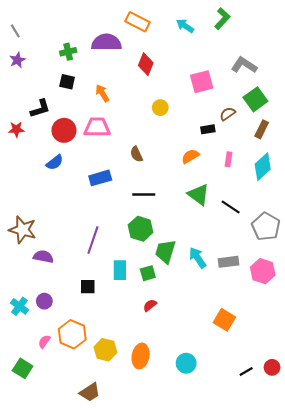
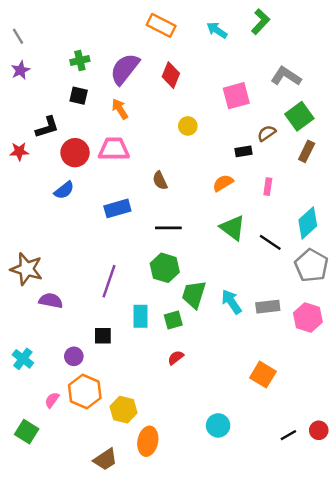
purple semicircle: (106, 42) -> (125, 69), moved, turned -52
cyan diamond: (263, 167) -> (308, 223), moved
purple circle: (44, 301) -> (74, 356), moved
orange ellipse: (141, 356) -> (148, 441), moved

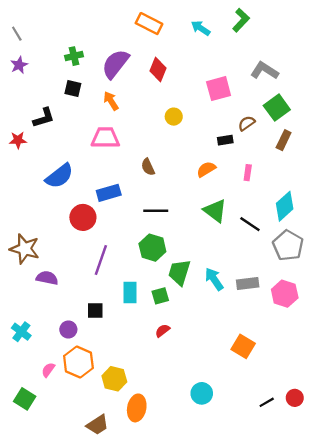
red circle: (75, 153) -> (83, 217), moved
blue semicircle: (64, 190) -> (59, 176), size x1.5

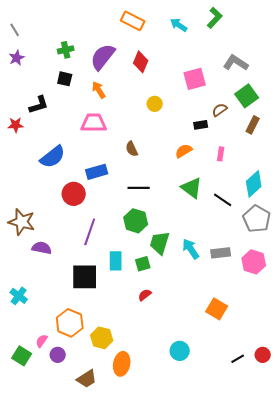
black square: (95, 310) -> (85, 277), size x1.8
purple circle: (68, 329) -> (58, 355), moved
pink semicircle: (48, 370) -> (42, 341), moved

